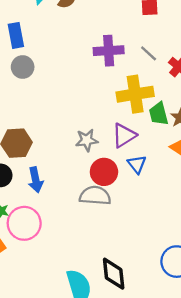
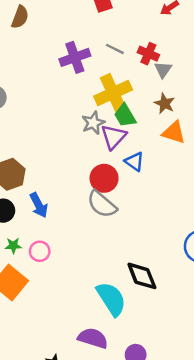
green trapezoid: (159, 114) -> (125, 116), moved
gray star: (87, 140) -> (93, 123), moved
gray semicircle: (95, 196) -> (102, 204), turned -128
pink circle: (24, 223) -> (40, 251), size x0.6

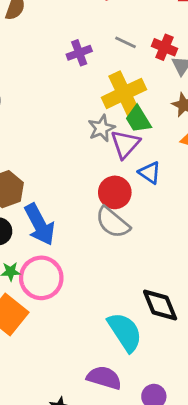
purple cross: (75, 57) -> (79, 53), size x0.7
blue arrow: (39, 205) -> (40, 224), size x1.4
pink circle: (40, 251) -> (41, 278), size x1.8

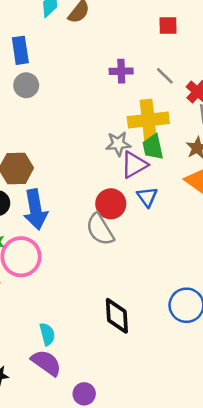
cyan semicircle: (125, 332) -> (47, 334), moved, size x0.6

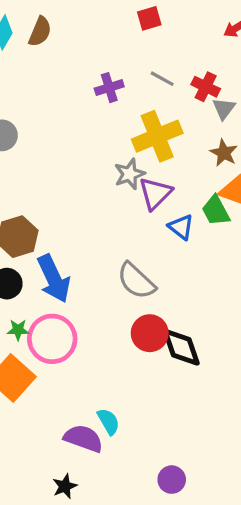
green trapezoid: (153, 147) -> (216, 211), moved
red circle: (111, 204) -> (150, 333), moved
black diamond: (117, 316) -> (181, 347), moved
purple semicircle: (46, 363) -> (83, 438), moved

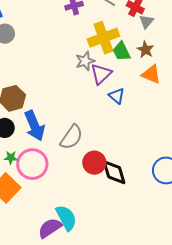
green trapezoid: (216, 211) -> (121, 51), moved
gray semicircle: (136, 281) -> (71, 137), moved, turned -100
cyan semicircle: (109, 421) -> (66, 218), size x1.5
purple semicircle: (83, 438) -> (50, 228), turned -55

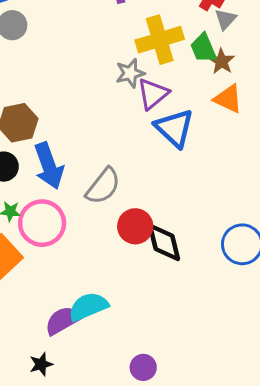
green trapezoid: (121, 51) -> (203, 48), moved
blue triangle: (117, 96) -> (174, 128), size x1.6
cyan semicircle: (66, 218) -> (88, 307), turned -88

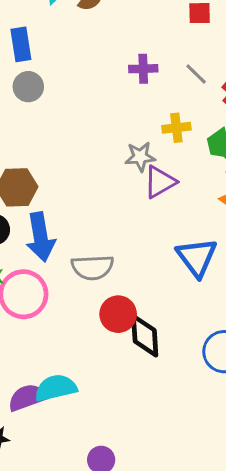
yellow cross: (160, 40) -> (176, 128), size x0.6
blue triangle: (174, 128) -> (197, 257), moved
gray semicircle: (103, 186) -> (92, 267), turned 39

